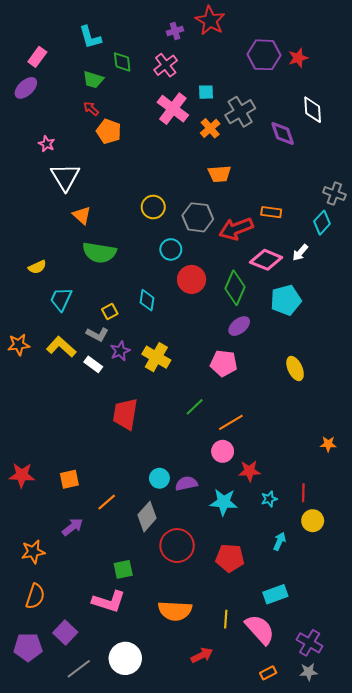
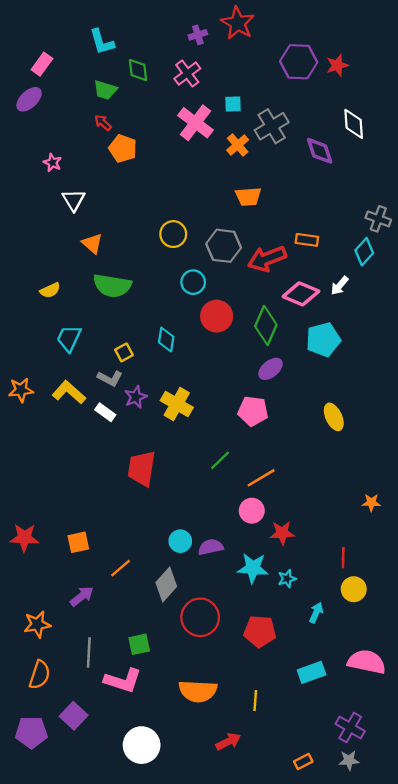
white triangle: (65, 177) -> (74, 200), size x0.7
yellow semicircle: (37, 267) -> (50, 290), moved
cyan star: (269, 499) -> (287, 579), moved
pink semicircle: (260, 629) -> (367, 662), moved, turned -36
gray line: (79, 669) -> (89, 652), moved, turned -50

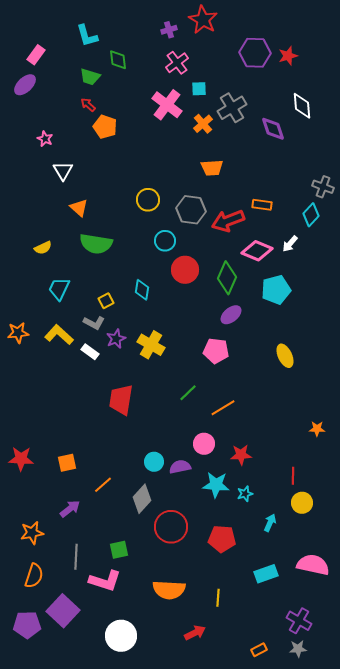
pink cross: (187, 74) -> (177, 63), moved
pink circle: (252, 511) -> (204, 444), moved
purple square: (74, 716) -> (63, 611), size x1.4

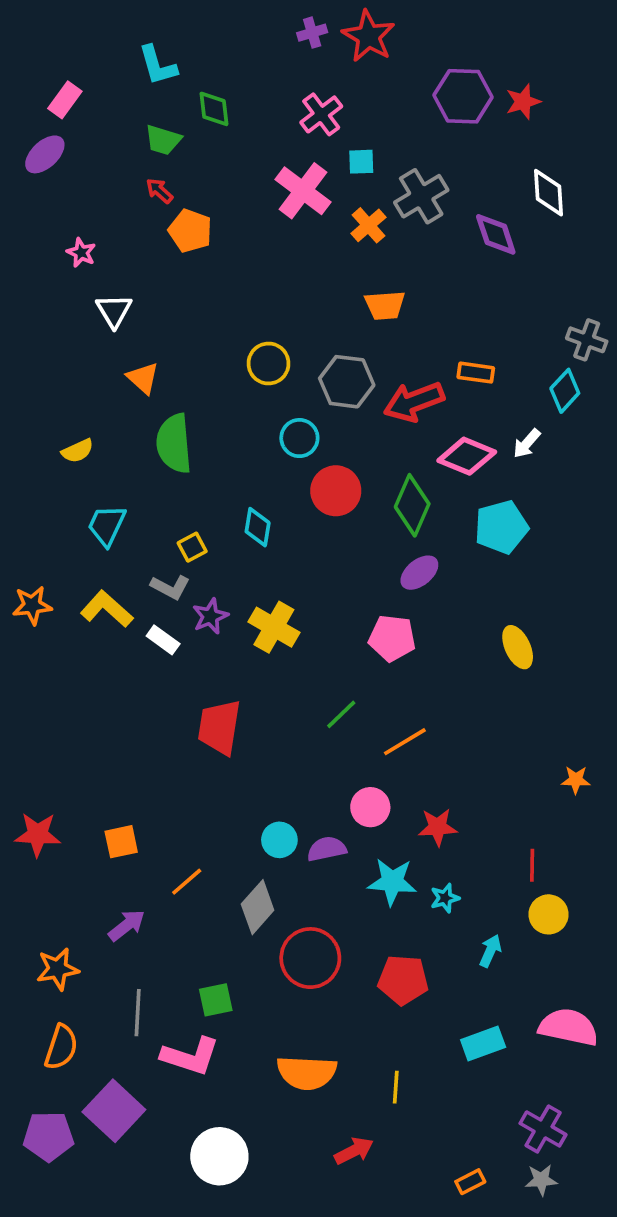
purple cross: (169, 30) -> (312, 33), moved
green semicircle: (96, 244) -> (174, 443), turned 76

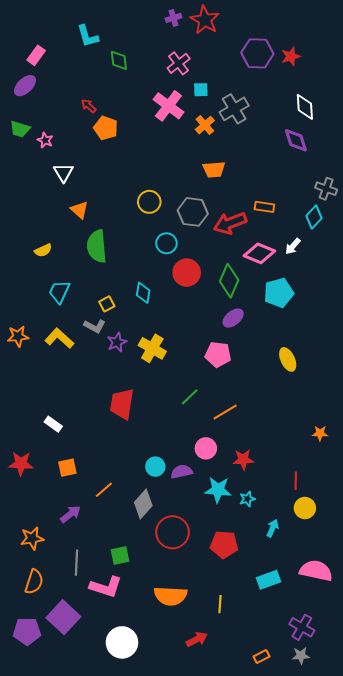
green trapezoid: (163, 140) -> (20, 129), moved
purple diamond: (496, 234) -> (296, 140), moved
white rectangle: (163, 640) -> (53, 424), moved

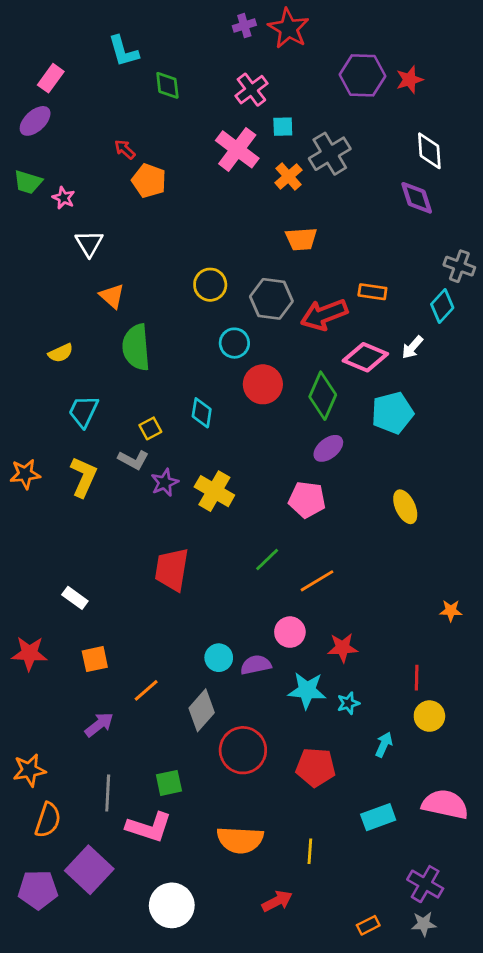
yellow L-shape: (59, 338) -> (83, 477), turned 72
orange star: (32, 538) -> (29, 770), moved

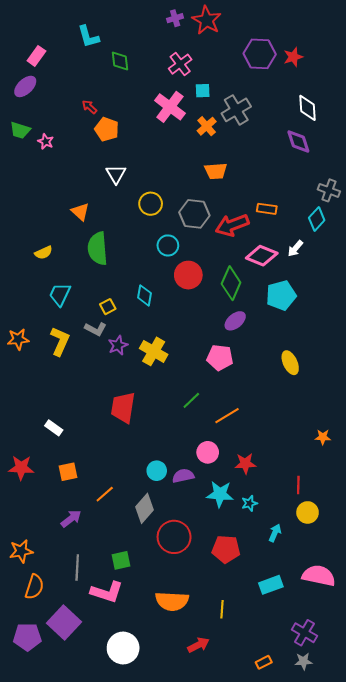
white triangle: (89, 243) -> (116, 174), moved

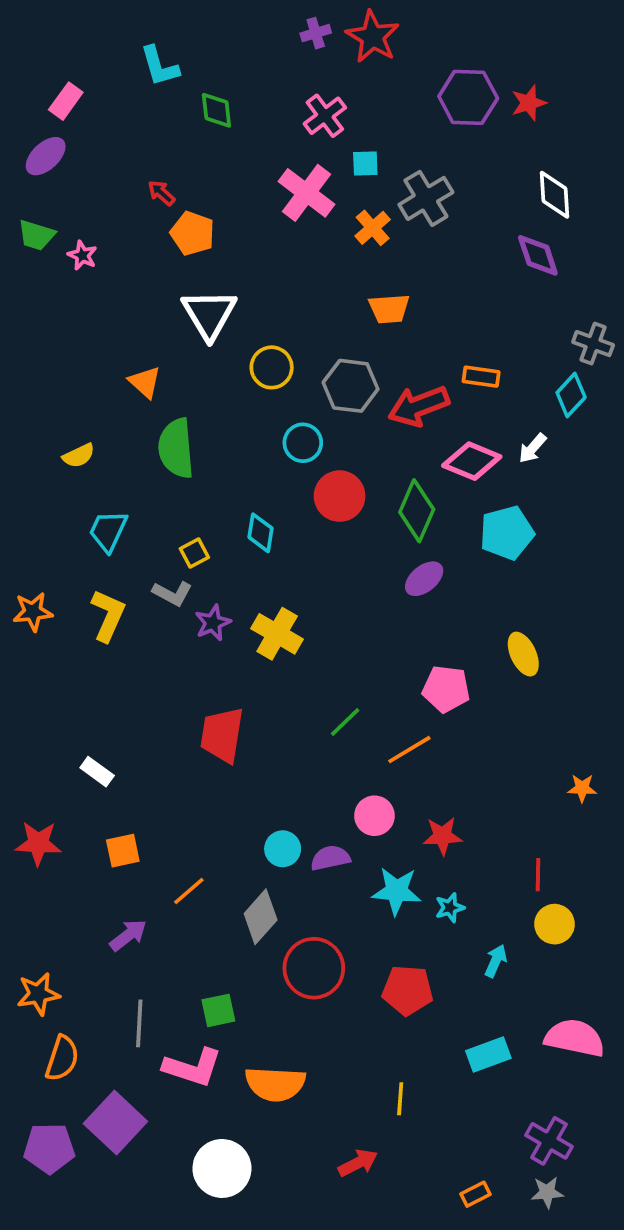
white triangle: (116, 174) -> (209, 314), size x1.5
pink pentagon: (220, 358) -> (446, 689), moved
orange semicircle: (172, 601) -> (275, 1084), moved

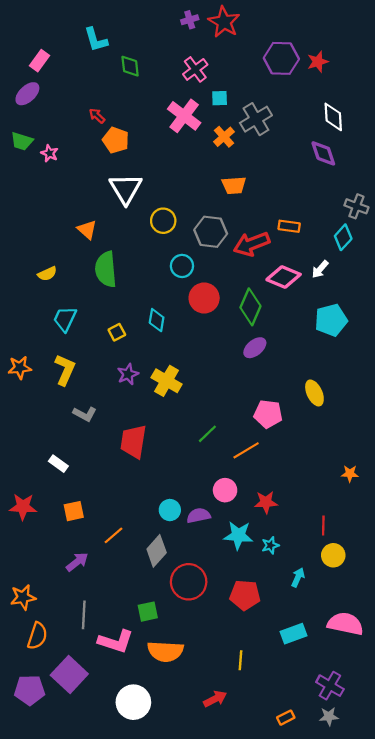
cyan pentagon: (507, 533) -> (331, 320), moved
gray L-shape: (172, 593) -> (85, 414), moved
green square: (218, 1010) -> (148, 612), moved

